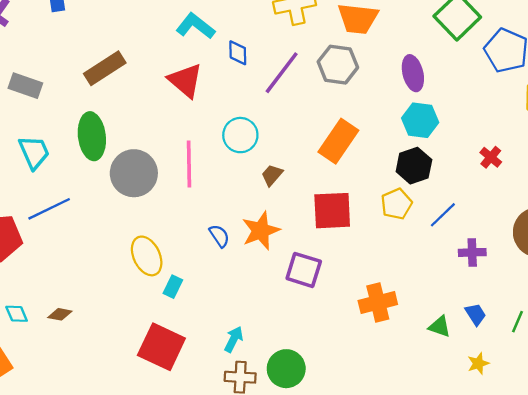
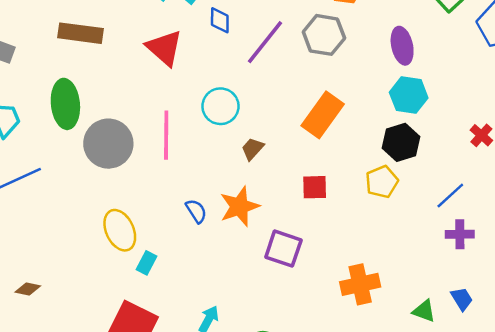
brown rectangle: (105, 68) -> (80, 33), turned 39
red square: (332, 211) -> (315, 187), size x0.6
blue line: (443, 215) -> (450, 196), moved

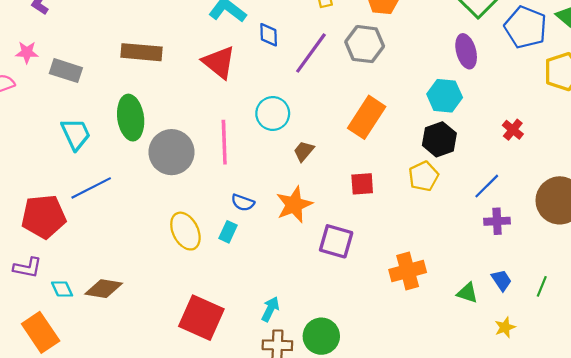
purple ellipse: (402, 46) -> (466, 51), moved
blue semicircle: (196, 211) -> (243, 203), moved, turned 145
cyan rectangle: (146, 263) -> (228, 232), moved
brown diamond: (28, 289) -> (104, 289), size x1.6

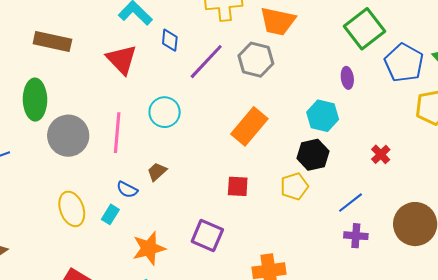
purple ellipse: (466, 51) -> (347, 78), size x0.7
brown trapezoid: (304, 151) -> (157, 172), moved
orange star: (294, 205) -> (149, 248), moved

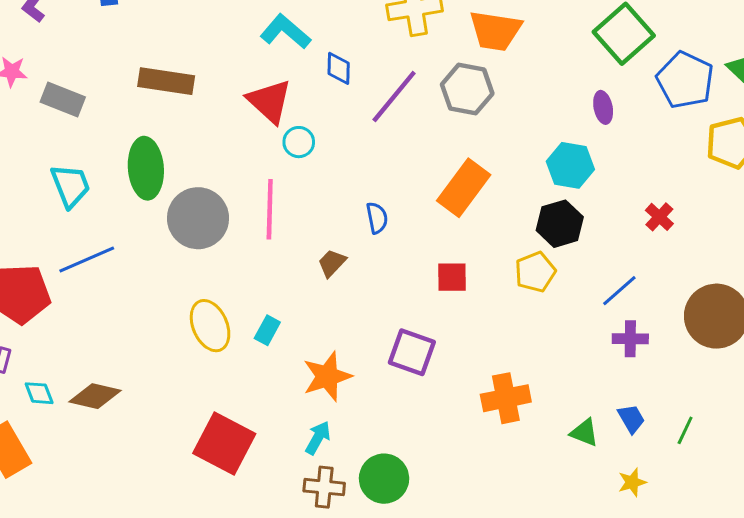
cyan circle: (165, 112) -> (299, 142), moved, size x0.7
blue semicircle: (127, 190) -> (377, 218), moved, turned -125

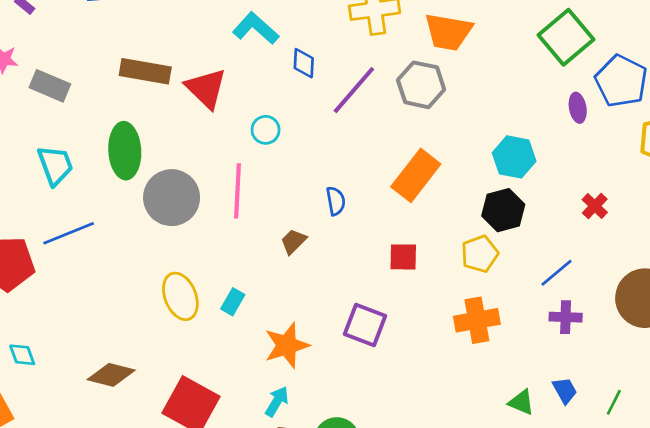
red triangle: (269, 101) -> (206, 88), moved
purple ellipse: (603, 107) -> (578, 108), moved
brown diamond: (95, 396) -> (111, 375), moved
orange cross: (506, 398) -> (477, 320), moved

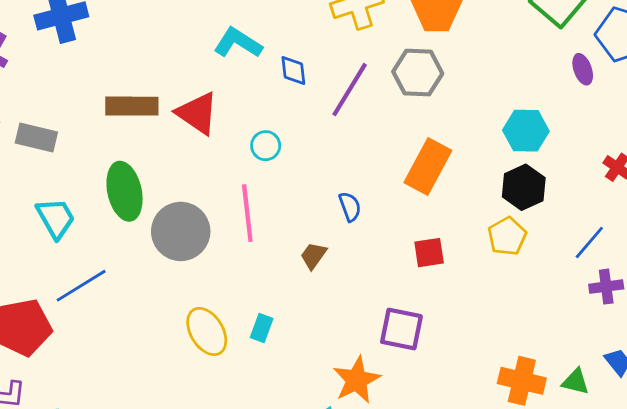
orange cross: (477, 320) -> (522, 381), moved, turned 33
orange star: (287, 345) -> (357, 380), moved

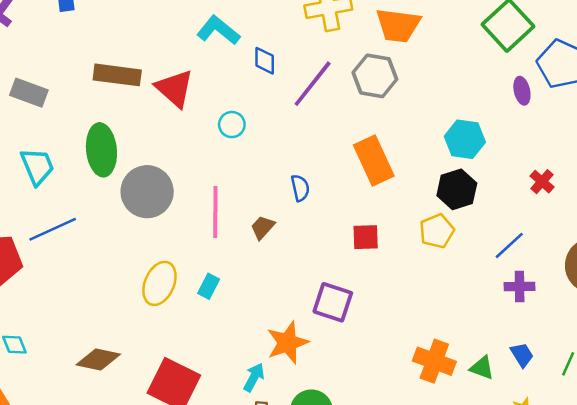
orange rectangle: (428, 166) -> (374, 161), turned -60
pink line: (247, 213) -> (215, 212), moved
yellow ellipse: (207, 331) -> (159, 283), turned 48

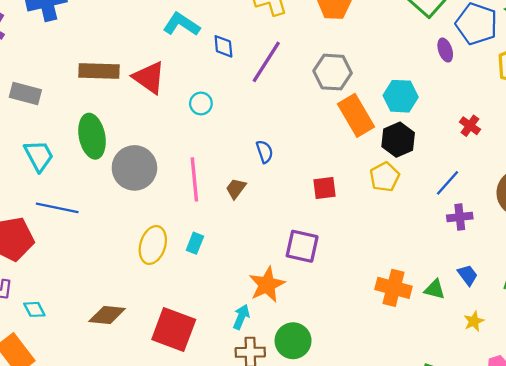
gray hexagon: (375, 76) -> (333, 72), moved
orange rectangle: (374, 161) -> (356, 115), moved
blue line: (53, 229) -> (57, 208), turned 42

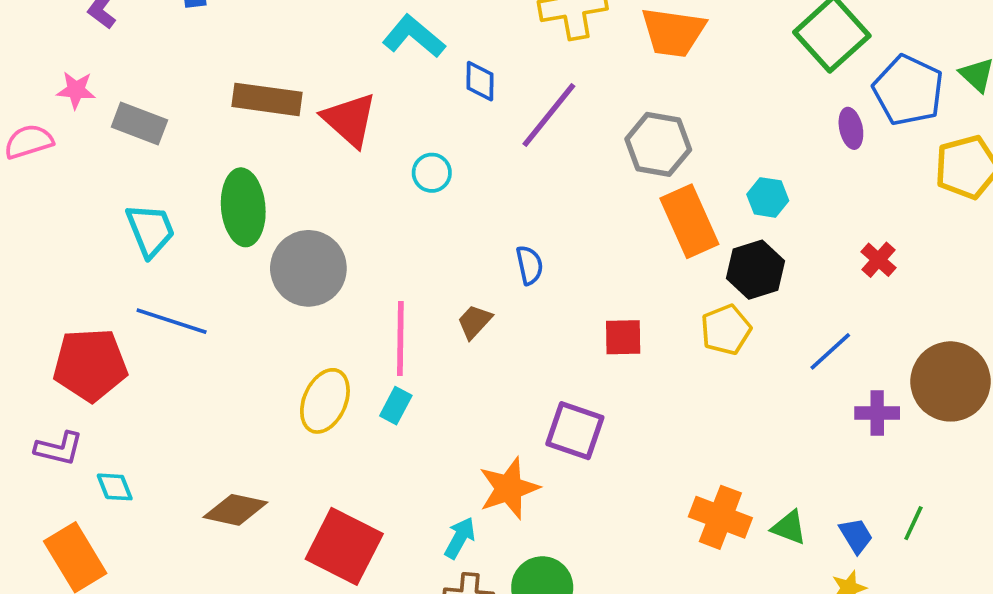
cyan hexagon: (401, 96) -> (768, 197), size x0.7
pink line: (194, 179) -> (400, 339), moved
purple cross: (460, 217) -> (877, 413), moved
blue trapezoid: (468, 275) -> (856, 536), moved

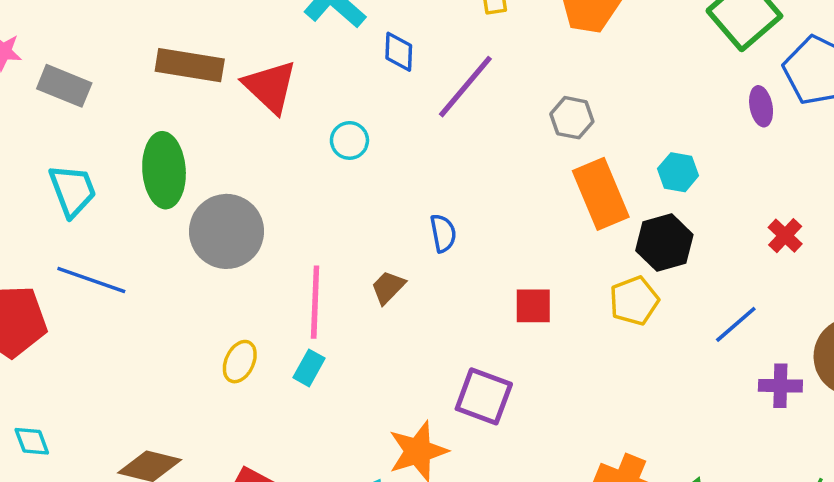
gray hexagon: (658, 144) -> (572, 118), size x0.7
yellow ellipse: (325, 401) -> (240, 362), size x0.7

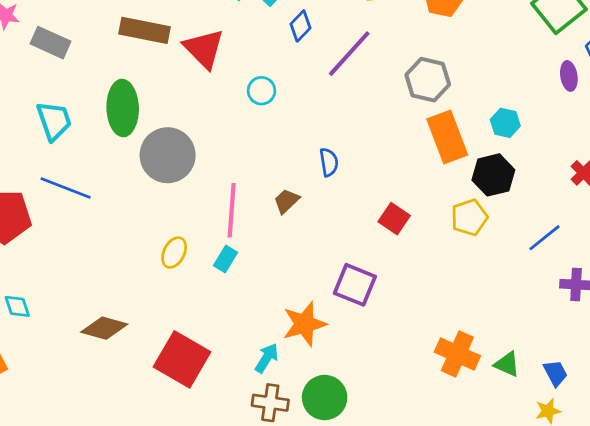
blue diamond: (399, 52) -> (300, 26), turned 40
gray hexagon: (572, 118) -> (428, 80), size x1.4
red square: (533, 306) -> (394, 219), turned 32

